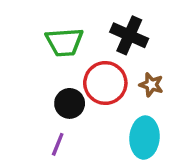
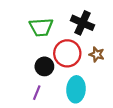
cyan ellipse: (145, 138) -> (76, 89), moved

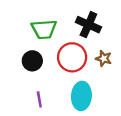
black circle: (44, 66) -> (32, 61), moved
purple line: (37, 93) -> (39, 99), turned -32

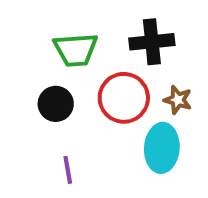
black cross: (88, 25) -> (152, 42), turned -30
cyan ellipse: (81, 96) -> (162, 148), moved

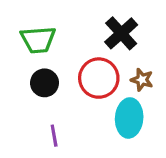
black cross: (152, 42) -> (121, 33), turned -36
green trapezoid: (76, 50) -> (38, 40), moved

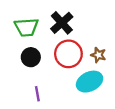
black cross: (121, 33) -> (62, 23), moved
cyan ellipse: (129, 118) -> (90, 82), turned 60

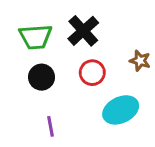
red circle: (68, 54) -> (92, 73), size x0.7
brown star: (98, 55) -> (140, 61), moved

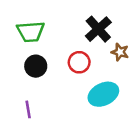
black cross: (83, 31) -> (98, 29), moved
purple line: (50, 126) -> (28, 109), moved

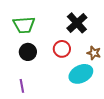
brown star: (120, 52) -> (94, 53), moved

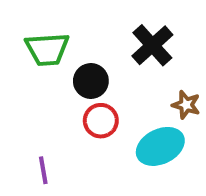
red circle: (62, 49) -> (101, 121), moved
black circle: (28, 52) -> (91, 81), moved

